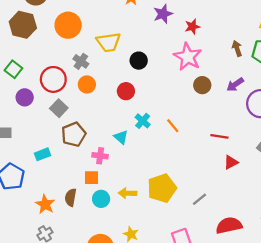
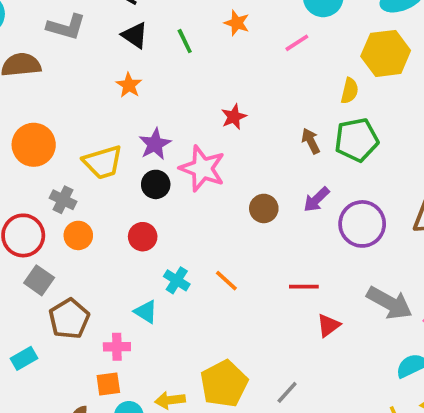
purple star: (163, 14) -> (155, 144), moved
pink star: (188, 57) -> (202, 168), moved

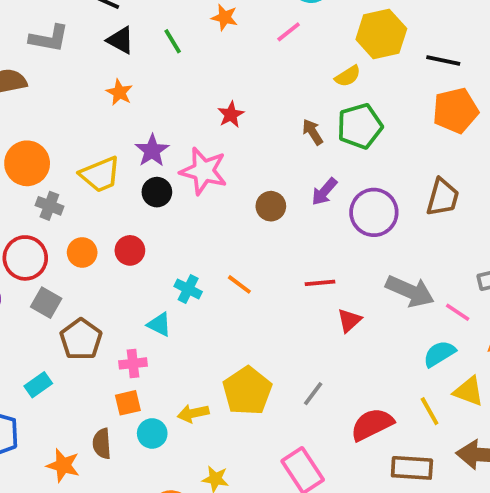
yellow semicircle: (350, 91) -> (348, 76), turned 50
gray cross: (63, 200) -> (49, 206), moved
red circle: (143, 237) -> (130, 250), moved

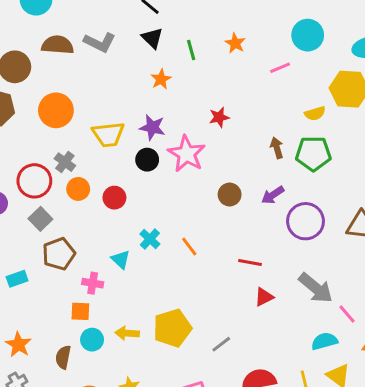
gray L-shape: (49, 38) -> (100, 42), moved
orange star: (119, 92) -> (161, 79), moved
purple star: (152, 151) -> (152, 127), turned 30
gray cross: (49, 206) -> (65, 162), moved
brown semicircle: (102, 444) -> (63, 357), moved

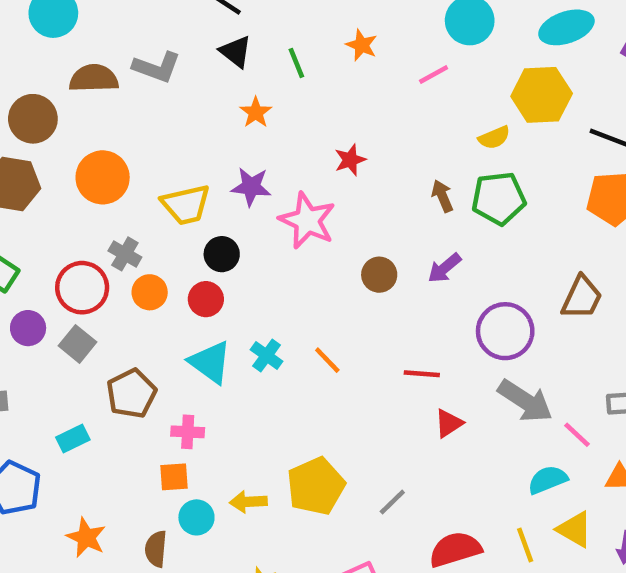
black circle: (147, 160) -> (222, 254), moved
gray square: (40, 219) -> (78, 344), moved
purple circle: (306, 221) -> (505, 331), moved
cyan triangle: (121, 259) -> (210, 362), moved, size x1.5

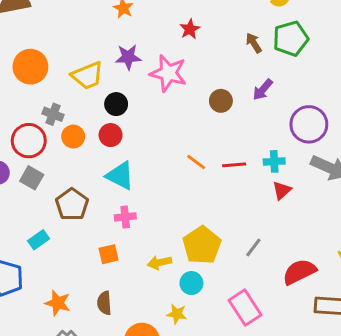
cyan cross: (267, 355) -> (274, 161), moved, turned -30
red line: (422, 374) -> (234, 165), moved
pink cross: (188, 432) -> (125, 217), moved
cyan circle: (196, 517) -> (191, 283), moved

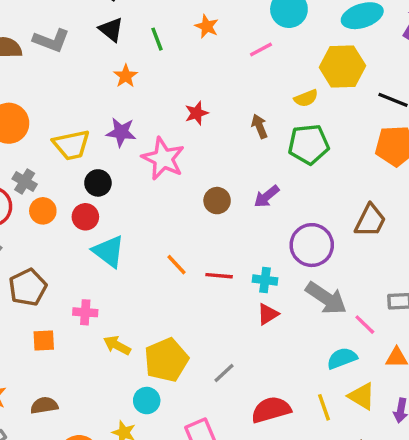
brown arrow: (254, 43) -> (259, 126), moved
cyan triangle: (120, 176) -> (109, 251), moved
orange square: (109, 254) -> (44, 341), moved
yellow arrow: (160, 263) -> (117, 345), moved, turned 30
brown semicircle: (104, 303) -> (44, 405), turned 75

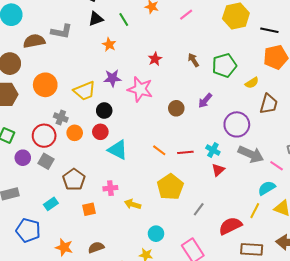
black triangle: (111, 30) -> (96, 19), turned -49
yellow semicircle: (306, 98) -> (252, 83), moved
cyan cross: (265, 280) -> (213, 150), turned 32
yellow pentagon: (166, 360) -> (170, 187), moved
yellow line: (324, 407) -> (255, 211), moved, turned 56

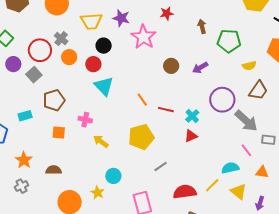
gray arrow: (251, 154) -> (246, 121), moved

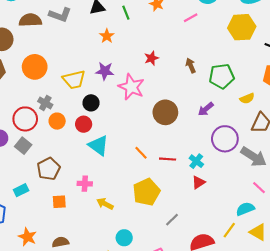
brown circle: (171, 66) -> (165, 112), size x1.5
purple arrow: (200, 68) -> (206, 109), moved

